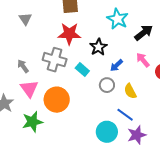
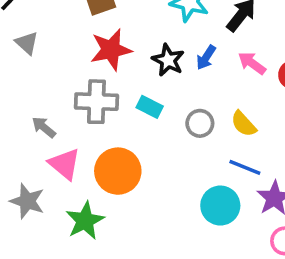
blue arrow: (117, 65) -> (206, 57), moved

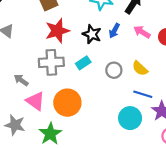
cyan rectangle: (150, 107) -> (83, 63), turned -56

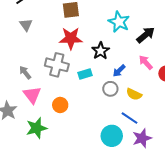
blue arrow: (114, 31) -> (119, 71), moved
yellow semicircle: (140, 68) -> (134, 94), turned -35
orange circle: (67, 103) -> (60, 105), size x0.6

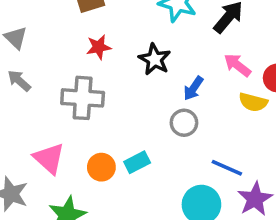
red star: (71, 38) -> (99, 47), size x0.6
gray arrow: (25, 72) -> (19, 81), moved
cyan rectangle: (85, 74) -> (137, 162), moved
yellow semicircle: (134, 94) -> (253, 102), moved

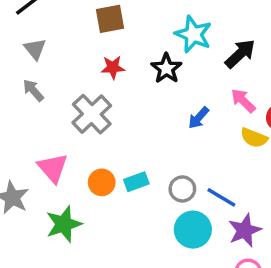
black star: (155, 59) -> (166, 68), moved
gray cross: (83, 98) -> (92, 114), turned 36
gray circle: (184, 123) -> (182, 189), moved

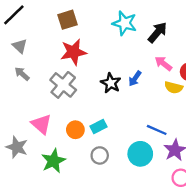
red star: (113, 67) -> (73, 52), size x1.6
black star: (166, 68) -> (111, 83), moved
gray circle: (182, 189) -> (100, 155), moved

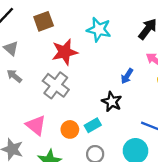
brown square: (67, 20) -> (44, 21), moved
cyan star: (125, 23) -> (99, 30), moved
black star: (111, 83) -> (112, 102), moved

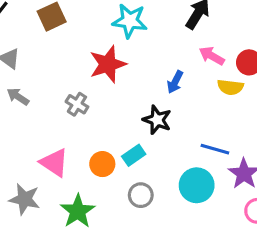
red star: (65, 52) -> (108, 64), moved
gray cross: (56, 85) -> (77, 104), size x0.6

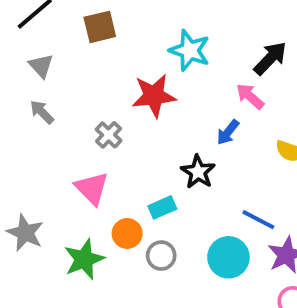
pink arrow: (212, 56) -> (250, 96), moved
pink triangle: (54, 163) -> (92, 188), moved
orange circle: (102, 164) -> (127, 233), moved

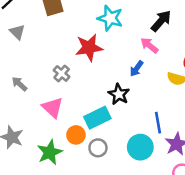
gray arrow: (42, 112) -> (19, 84), moved
cyan rectangle: (162, 207) -> (97, 118), size x1.5
blue line: (258, 220) -> (158, 123), turned 55

